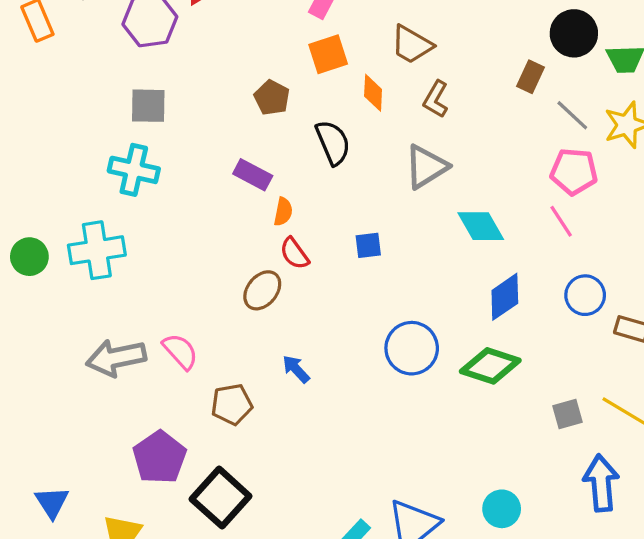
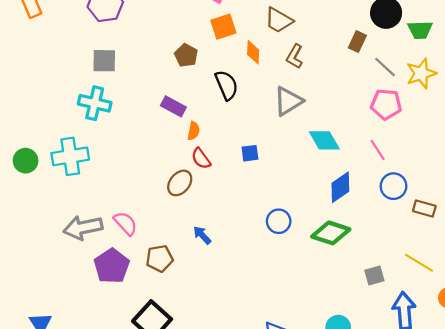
pink line: (561, 221) -> (378, 150), moved
blue circle: (412, 348) -> (279, 221), size x0.7
gray square: (567, 414) -> (374, 275), moved
purple pentagon: (159, 457) -> (112, 266), moved

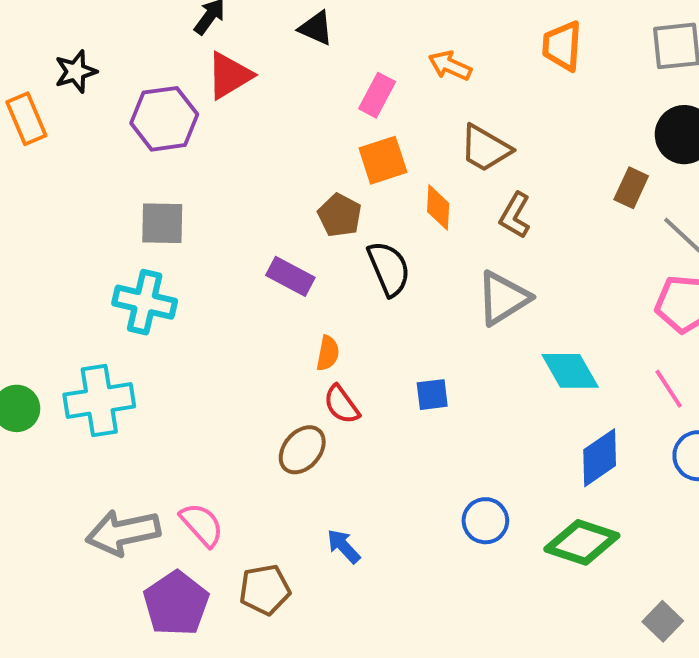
brown pentagon: (186, 55) -> (340, 215), moved
purple rectangle: (173, 106) -> (290, 276), moved
gray square: (374, 275) -> (663, 621), turned -30

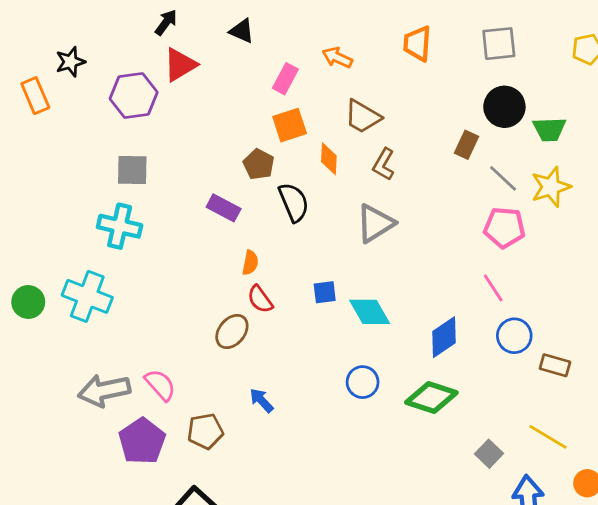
cyan diamond: (570, 371) -> (370, 312), moved
cyan cross: (99, 401) -> (87, 296), turned 30

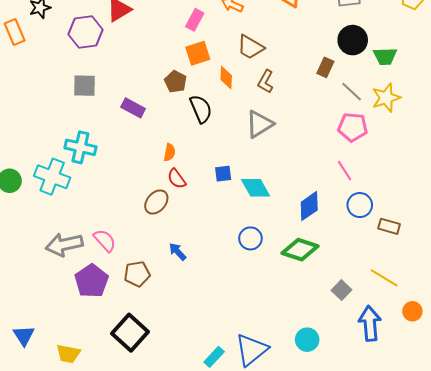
purple rectangle: (224, 208) -> (133, 108), moved
cyan cross: (120, 226) -> (80, 147), moved

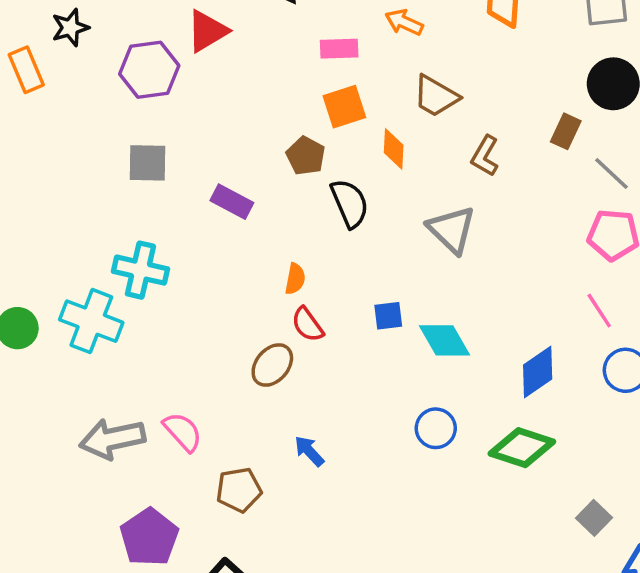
pink rectangle: (195, 20) -> (339, 49), turned 60
brown L-shape: (266, 82) -> (485, 156), moved
gray triangle: (260, 124) -> (452, 230), turned -44
purple pentagon: (92, 281) -> (149, 537), moved

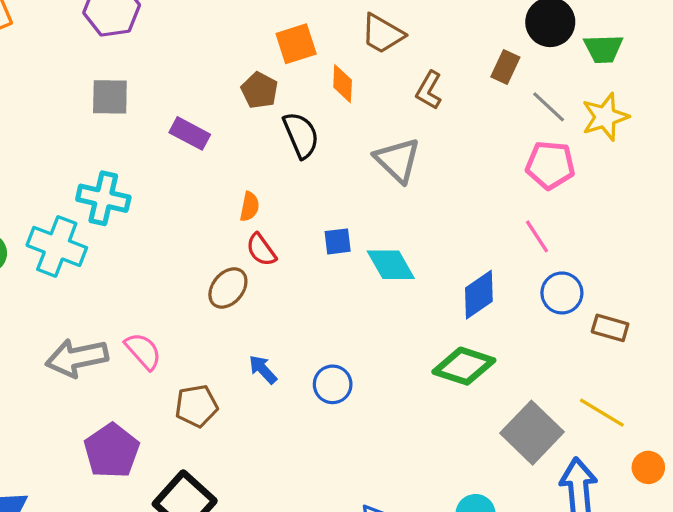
blue circle: (436, 428) -> (333, 384), moved
gray square: (594, 518) -> (532, 433), size x1.8

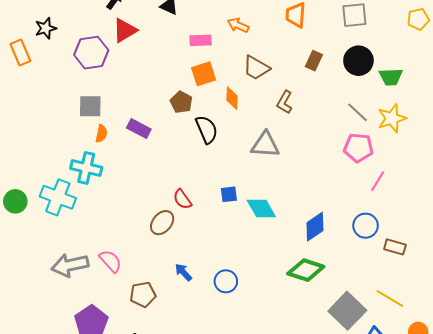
brown rectangle: (505, 67) -> (314, 61), moved
gray triangle: (397, 160) -> (265, 145), turned -40
orange semicircle: (250, 207) -> (101, 134), moved
pink line: (537, 236) -> (378, 181), moved, turned 65

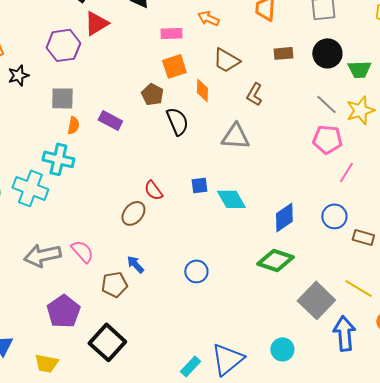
black star: (46, 28) -> (18, 75), moved
brown rectangle: (314, 61) -> (283, 53), turned 60
blue arrow: (183, 272) -> (135, 264), moved

